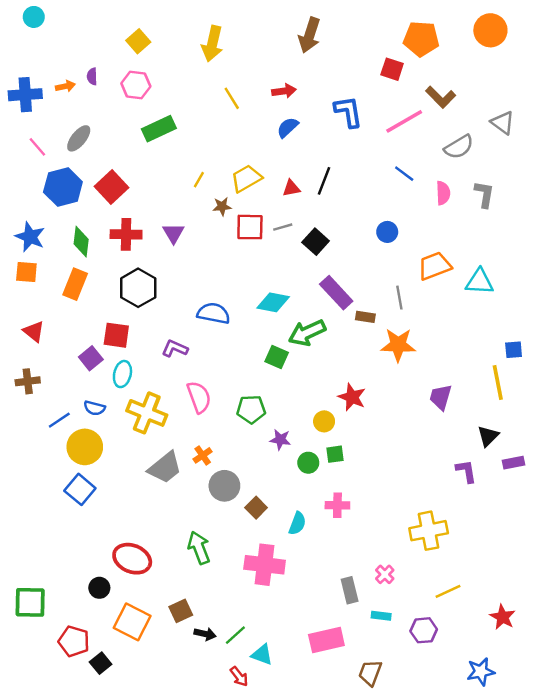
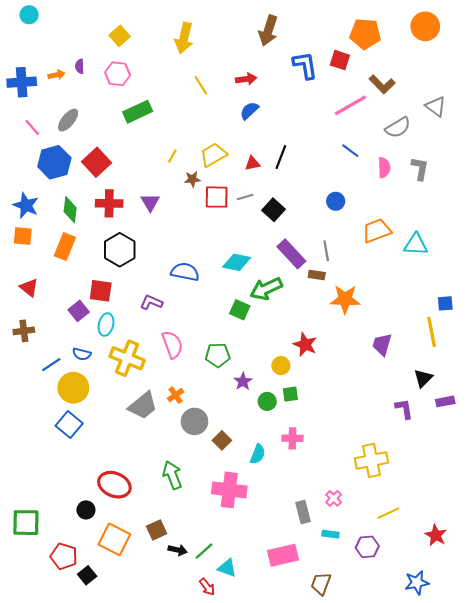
blue L-shape: (348, 112) -> (305, 65), moved
gray line: (399, 298) -> (326, 251), moved
purple star: (280, 440) -> (243, 381), turned 30

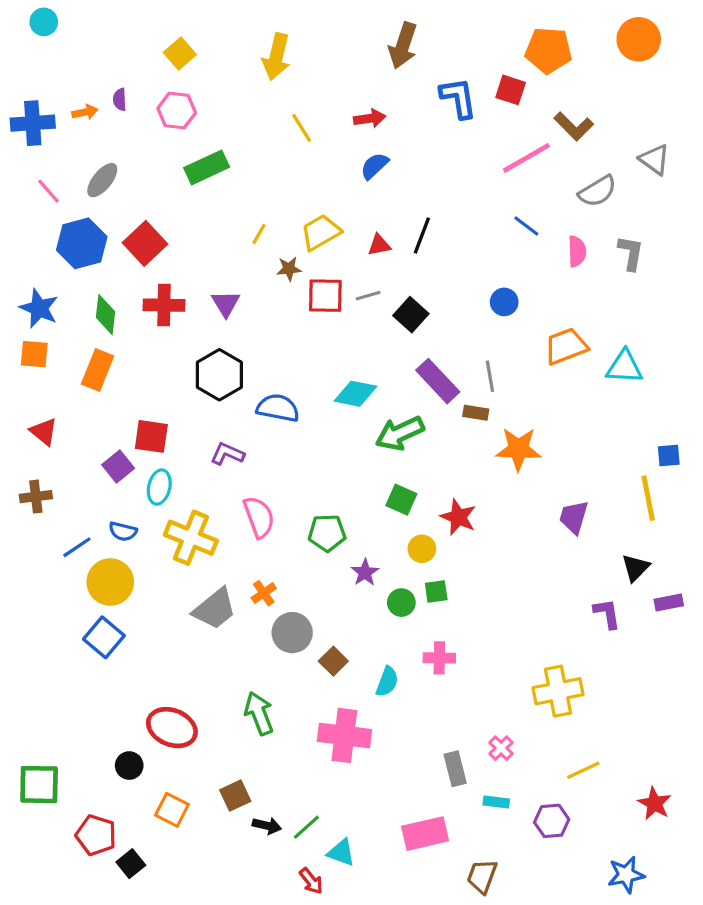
black hexagon: (120, 250) -> (219, 375), moved
green square: (240, 310) -> (401, 500), moved
orange square: (114, 539) -> (172, 810), size x0.7

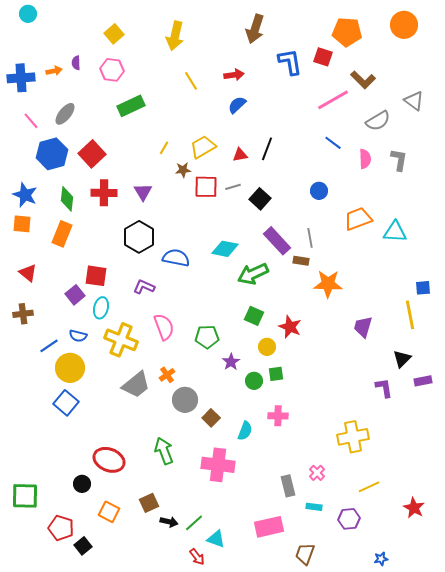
blue star: (626, 875) -> (381, 559), moved, size x0.6

